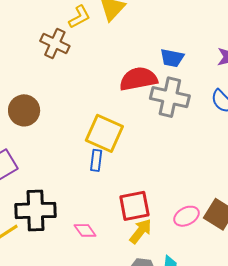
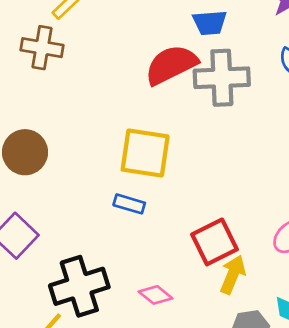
blue rectangle: (96, 160) -> (129, 204), moved, turned -65

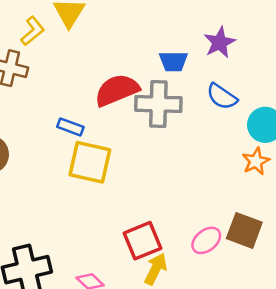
blue trapezoid: (210, 23) -> (173, 61), moved
blue rectangle: (129, 204) -> (70, 127), moved

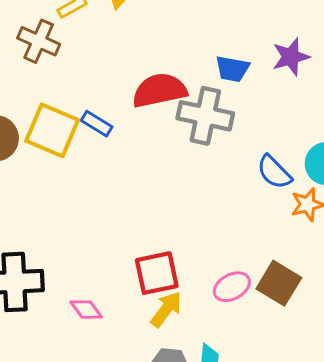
blue semicircle: (222, 97) -> (274, 172), moved
yellow square: (90, 162) -> (52, 130), moved

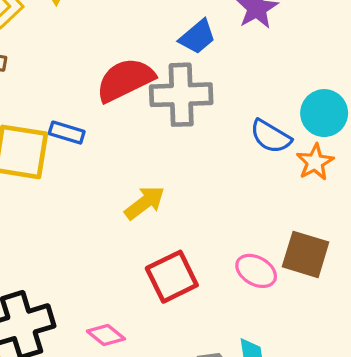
blue trapezoid: (232, 69) -> (197, 37), turned -36
pink ellipse: (232, 287) -> (256, 271), turned 72
yellow arrow: (166, 309) -> (145, 203), moved, turned 30

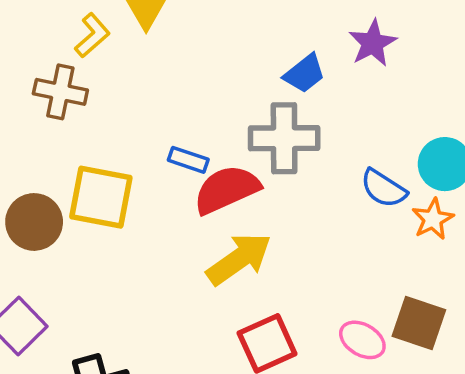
red semicircle: (125, 80) -> (227, 189), moved
blue rectangle: (67, 133) -> (188, 160), moved
yellow arrow: (145, 203) -> (239, 259), size x1.4

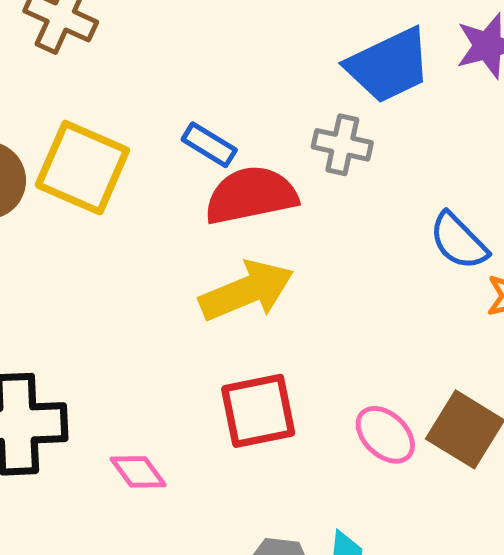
blue trapezoid: (304, 74) -> (389, 65), size x1.5
gray cross: (284, 138) -> (342, 145), size x0.6

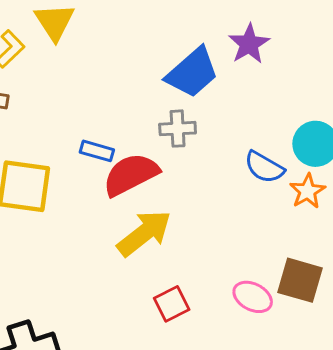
red square: (258, 411) -> (172, 304), size x0.7

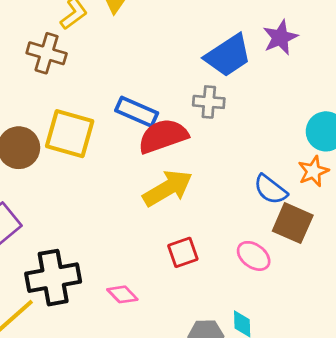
blue rectangle: (97, 151) -> (137, 112), size x1.4
blue semicircle: (264, 167) -> (270, 189), moved
brown square: (300, 280) -> (293, 223), moved

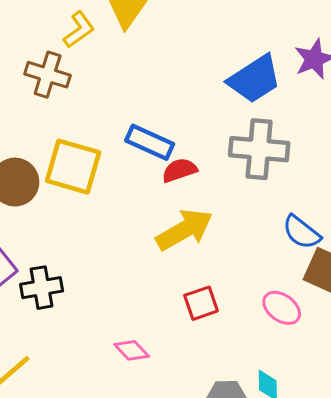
gray cross: (209, 102) -> (259, 149), moved, size x1.6
red semicircle: (163, 136) -> (179, 170), size x0.6
black cross: (53, 278) -> (42, 288), moved, size x0.7

